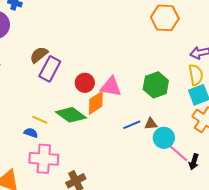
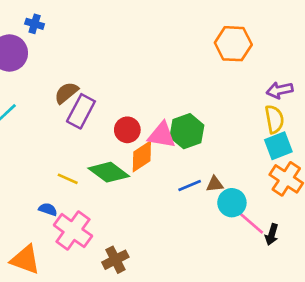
green hexagon: (156, 85) -> (187, 131), moved
blue semicircle: (31, 133) -> (48, 209), moved
pink cross: (44, 159) -> (73, 231), turned 32

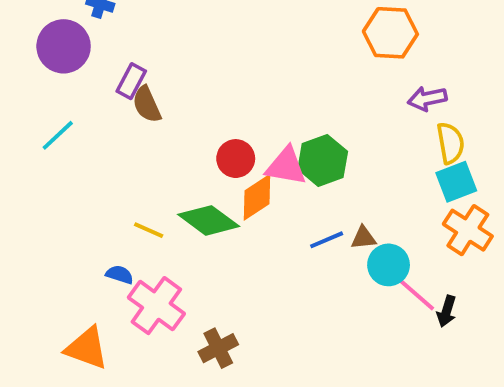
purple arrow: (280, 90) -> (427, 99), moved
brown semicircle: (66, 93) -> (147, 104), turned -75
purple rectangle: (81, 111) -> (131, 81), moved, size x0.7

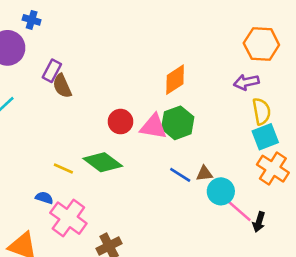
orange hexagon: (390, 33) -> (261, 44), moved
orange diamond: (257, 197) -> (175, 80), moved
blue line: (327, 240) -> (180, 175), turned 55

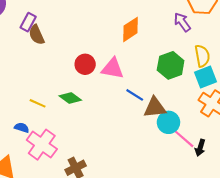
purple arrow: (246, 82) -> (182, 22), moved, turned 66
green hexagon: (178, 123) -> (171, 65), moved
green diamond: (103, 162) -> (70, 98), size x0.7
brown triangle: (204, 174) -> (155, 108), size x1.6
blue line: (180, 175) -> (135, 95), moved

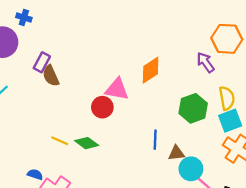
pink triangle: (113, 69) -> (117, 89), moved
blue line: (135, 95) -> (155, 140), turned 60
yellow line: (38, 103) -> (60, 141), moved
brown triangle: (155, 108) -> (176, 153), size x0.7

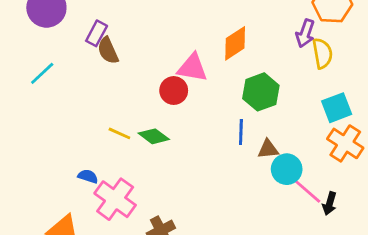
purple arrow: (205, 62) -> (305, 33), turned -125
yellow semicircle: (227, 98) -> (322, 53), moved
green hexagon: (193, 108) -> (261, 92), moved

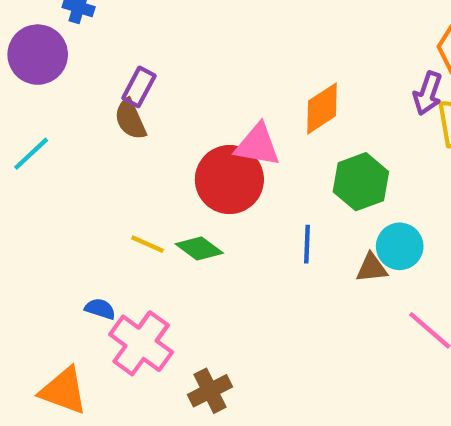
purple rectangle: (97, 33) -> (139, 87), moved
red circle: (174, 91) -> (229, 180), size x1.6
blue line: (241, 132) -> (307, 244), moved
cyan circle: (287, 169) -> (400, 246), moved

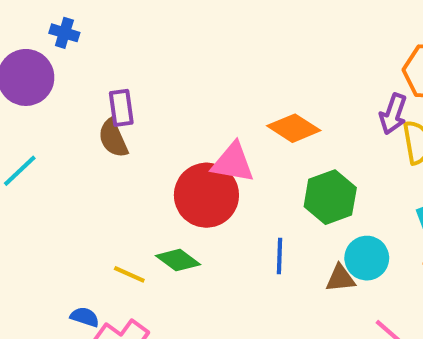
purple rectangle: (139, 87) -> (121, 108), turned -36
orange diamond: (322, 108) -> (294, 128), turned 66
yellow line: (148, 244) -> (129, 274), moved

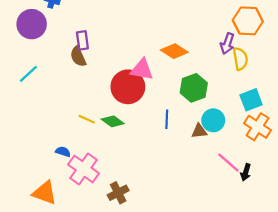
yellow line: (129, 274) -> (87, 119), moved

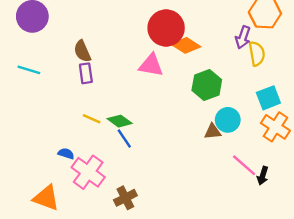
purple rectangle: (82, 40) -> (86, 73), moved
cyan line: (28, 74) -> (29, 70), turned 60
red circle: (128, 87) -> (166, 28), moved
blue line: (167, 119) -> (124, 138), moved, turned -36

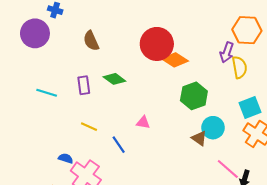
brown semicircle: (82, 51) -> (91, 41), moved
pink triangle: (151, 65) -> (143, 122), moved, size x0.6
cyan line: (29, 70) -> (47, 93), moved
green diamond: (120, 121) -> (114, 79), moved
brown triangle: (213, 132) -> (199, 138), turned 42

